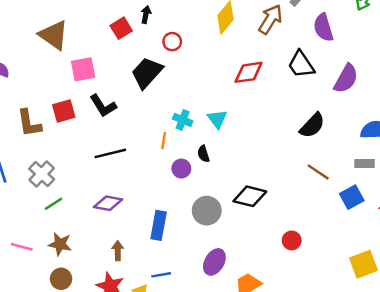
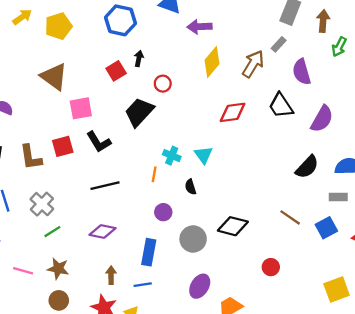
black semicircle: (312, 125) -> (307, 167), moved
purple circle: (181, 169) -> (163, 212), moved
brown line: (318, 172) -> (290, 217), moved
blue line: (161, 275) -> (143, 285), moved

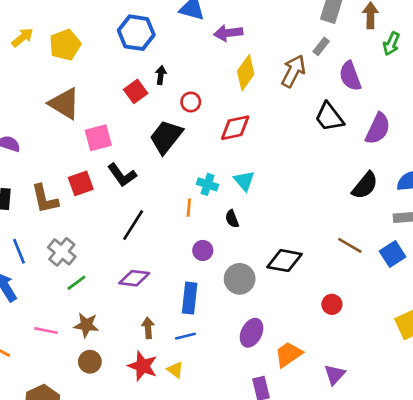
red diamond: (233, 112) -> (235, 128), moved
black line: (105, 186) -> (133, 225), turned -40

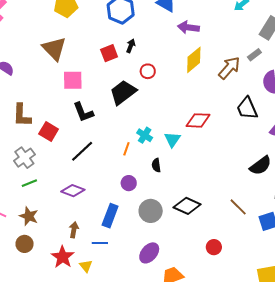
red diamond: (235, 128) -> (198, 120), moved
red square: (81, 183) -> (49, 131), moved, turned 36

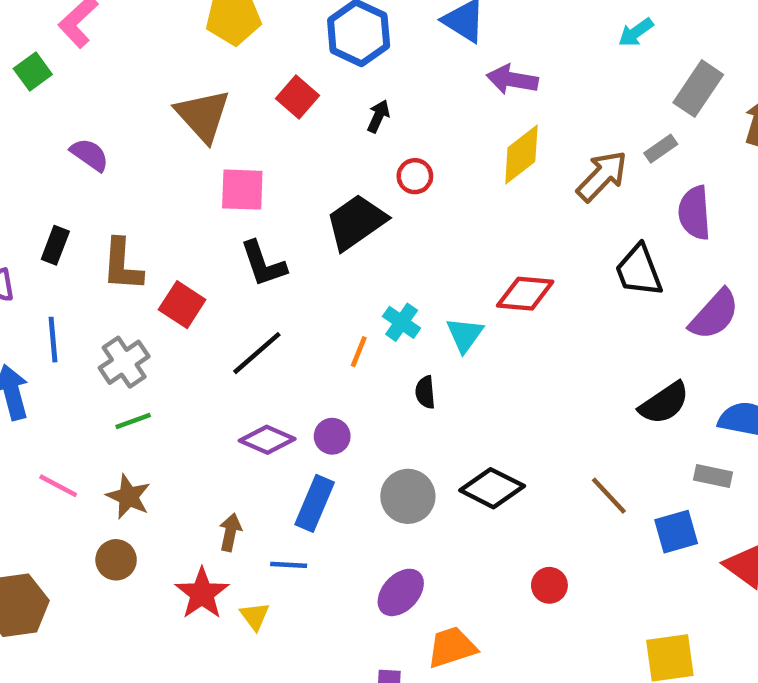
red square: (109, 53) -> (298, 97), moved, turned -30
purple circle: (129, 183) -> (332, 436), moved
purple diamond: (73, 191) -> (267, 440), moved

